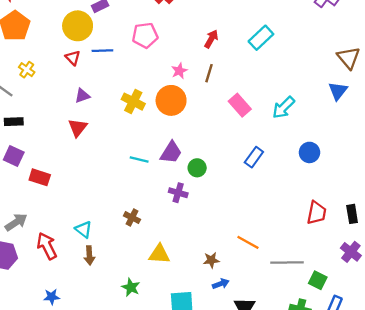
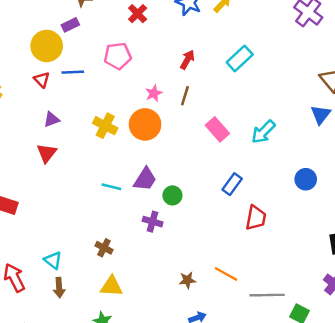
blue circle: (309, 152) -> (306, 179), moved
red trapezoid: (317, 213) -> (256, 218), moved
yellow triangle: (159, 254) -> (111, 286), moved
brown star: (211, 260) -> (187, 280), moved

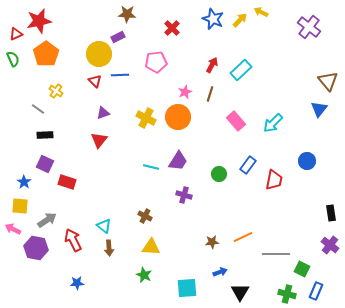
cyan rectangle: (240, 58) -> (241, 70), moved
green circle: (172, 195) -> (219, 174), moved
red trapezoid: (256, 218) -> (274, 180), moved
orange line: (226, 274) -> (243, 237), turned -54

